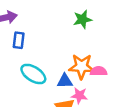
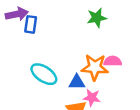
blue rectangle: (19, 40) -> (31, 24), moved
pink semicircle: (98, 71) -> (113, 61), moved

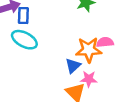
cyan ellipse: (44, 74) -> (24, 40), moved
blue triangle: (77, 82) -> (73, 66), turned -35

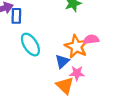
cyan ellipse: (24, 40) -> (30, 45), moved, turned 30
orange star: (89, 50) -> (76, 46), turned 30

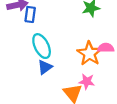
blue triangle: (62, 61) -> (45, 67), moved

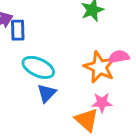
cyan ellipse: (42, 46) -> (38, 67), turned -30

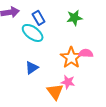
blue rectangle: (18, 30) -> (39, 18), moved, turned -40
cyan ellipse: (38, 67) -> (33, 33), moved

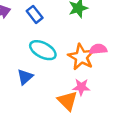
cyan ellipse: (33, 33) -> (43, 50), moved
blue triangle: (32, 68) -> (25, 77), moved

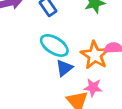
blue triangle: (25, 77) -> (64, 68), moved

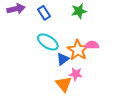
blue triangle: (64, 68) -> (63, 59), moved

